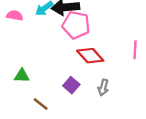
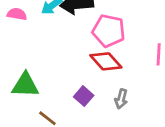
pink pentagon: (76, 25) -> (109, 31), moved
green triangle: (22, 76) -> (25, 85), size x1.5

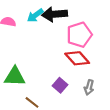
pink pentagon: (109, 31) -> (79, 35), turned -30

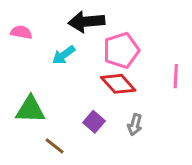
cyan arrow: (35, 15) -> (64, 55), moved

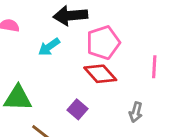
gray arrow: (135, 125) -> (136, 112), moved

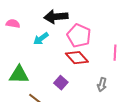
pink pentagon: (103, 43) -> (79, 36), turned -30

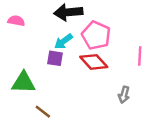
cyan arrow: (41, 39) -> (63, 41), moved
purple square: (61, 83) -> (55, 58), moved, turned -32

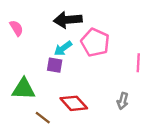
pink semicircle: (16, 21) -> (16, 28), turned 49
red diamond: (94, 62) -> (74, 103), moved

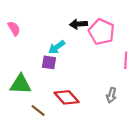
black arrow: (68, 20) -> (79, 24), moved, size x0.7
pink pentagon: (95, 42) -> (102, 32), moved

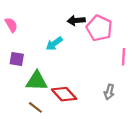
purple square: (49, 62) -> (17, 59), moved
green triangle: (21, 84) -> (37, 81), moved

